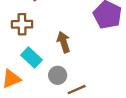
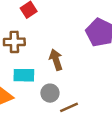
cyan rectangle: (32, 57) -> (24, 75), turned -42

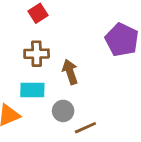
brown cross: (14, 42) -> (37, 54), moved

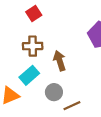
cyan rectangle: (32, 90) -> (29, 75), turned -42

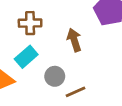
brown arrow: (60, 61) -> (74, 40), moved

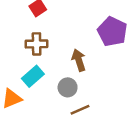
gray circle: (55, 76) -> (68, 87), moved

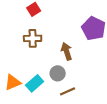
cyan rectangle: (33, 76) -> (35, 83), moved

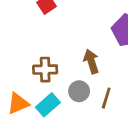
brown cross: (33, 38) -> (45, 70), moved
brown line: (68, 91) -> (106, 98), moved, turned -49

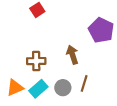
gray circle: (79, 91) -> (63, 88), moved

